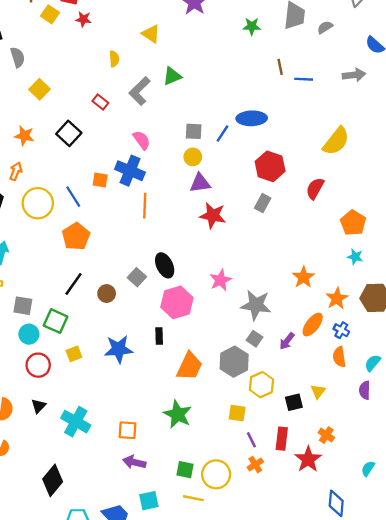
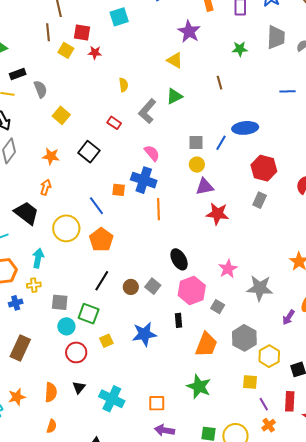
yellow triangle: (151, 34) -> (175, 60), moved
brown line: (280, 67) -> (220, 83), moved
yellow circle: (38, 203) -> (66, 228), moved
gray square: (137, 277) -> (153, 286), moved
gray square: (255, 339) -> (218, 307), moved

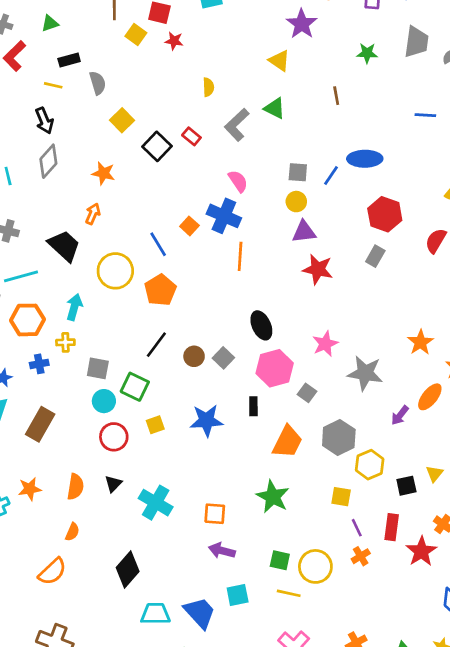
green triangle: (174, 96) -> (275, 108), turned 48
black square: (89, 152) -> (157, 146), moved
orange square: (119, 190) -> (189, 226), turned 32

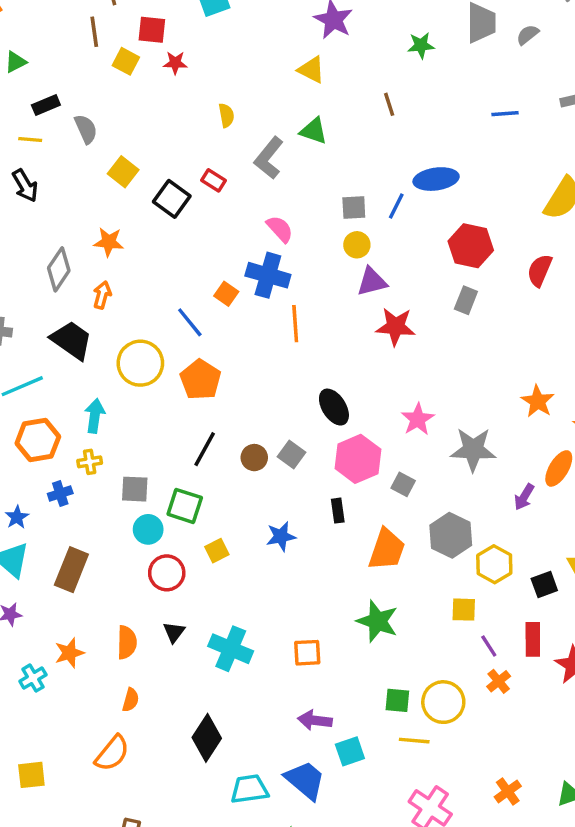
gray diamond: (48, 161) -> (59, 269), moved
blue star: (207, 420) -> (281, 536), size x0.7
purple arrow: (222, 551) -> (315, 720), moved

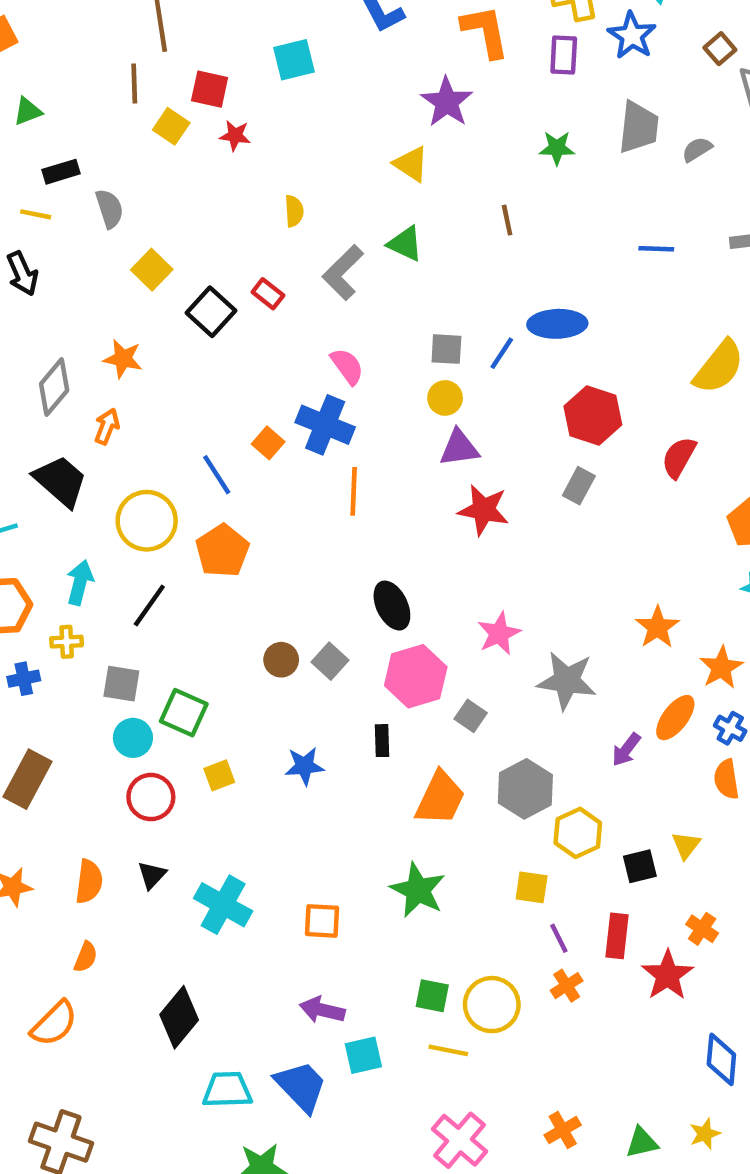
black line: (205, 449) -> (149, 606), moved

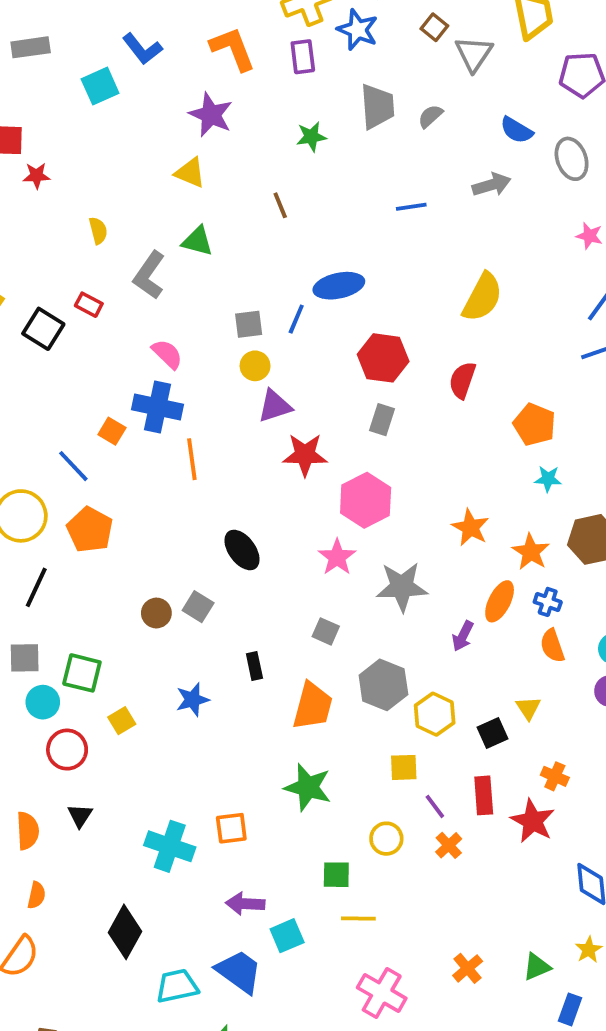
cyan square: (294, 60) -> (100, 86), moved
pink hexagon: (416, 676) -> (366, 500), moved
cyan cross: (223, 905) -> (170, 846), moved
yellow circle: (492, 1005) -> (386, 839), moved, size x0.7

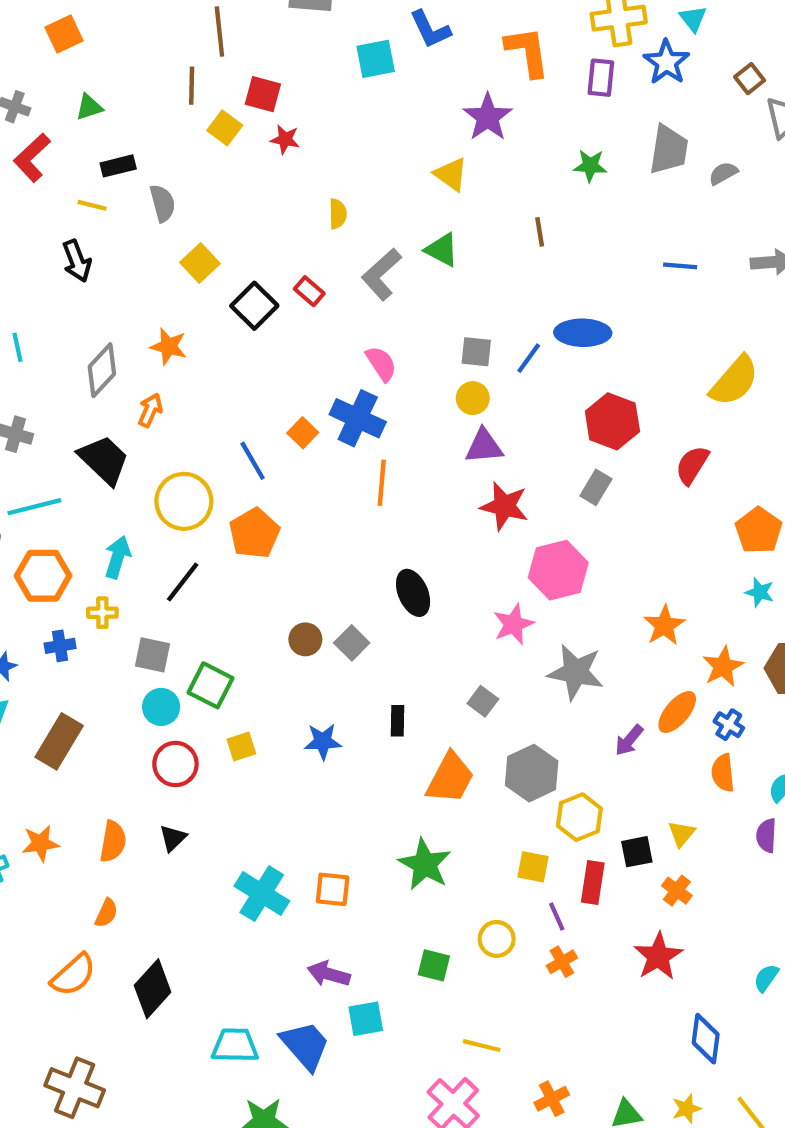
orange cross: (555, 776) -> (677, 891), moved
red rectangle: (484, 795) -> (593, 883), moved
yellow line: (358, 919) -> (482, 1046), moved
black diamond: (125, 932) -> (153, 989), moved

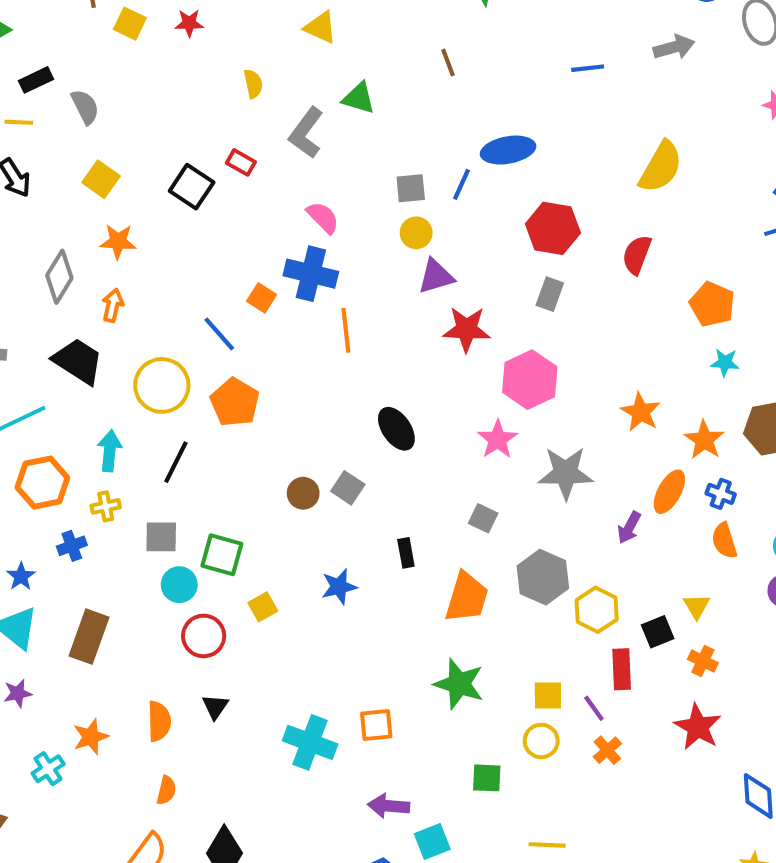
yellow triangle: (451, 174) -> (321, 27), moved
yellow square: (200, 263) -> (101, 179), moved
yellow square: (533, 867) -> (548, 695), moved

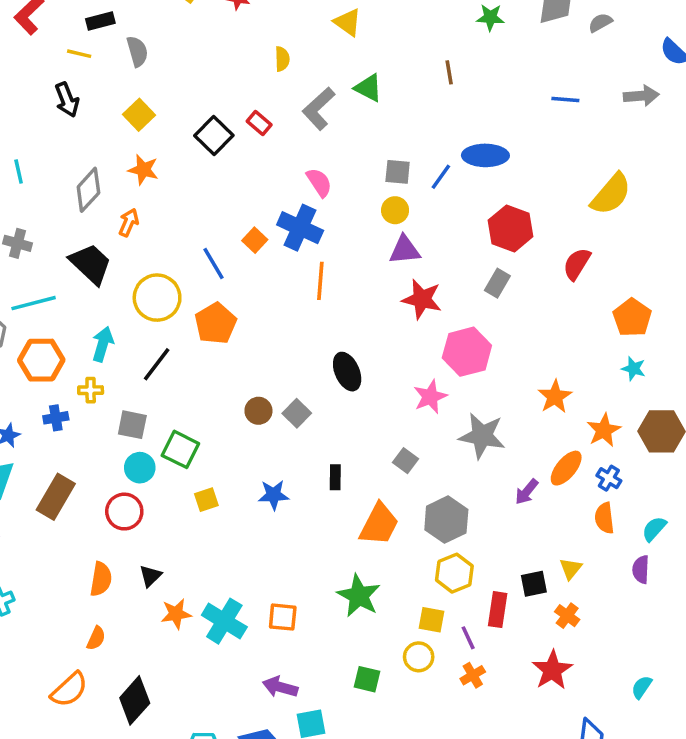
yellow hexagon: (597, 610) -> (454, 573), moved
red circle: (204, 636) -> (124, 512), moved
orange star: (91, 737) -> (176, 614), moved

